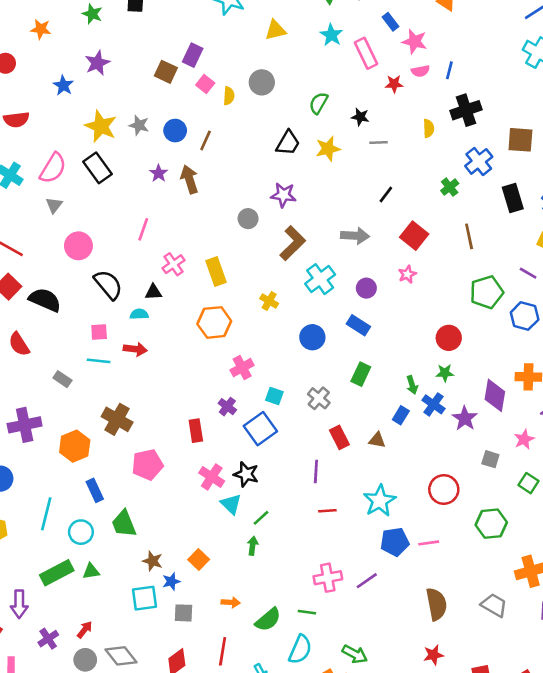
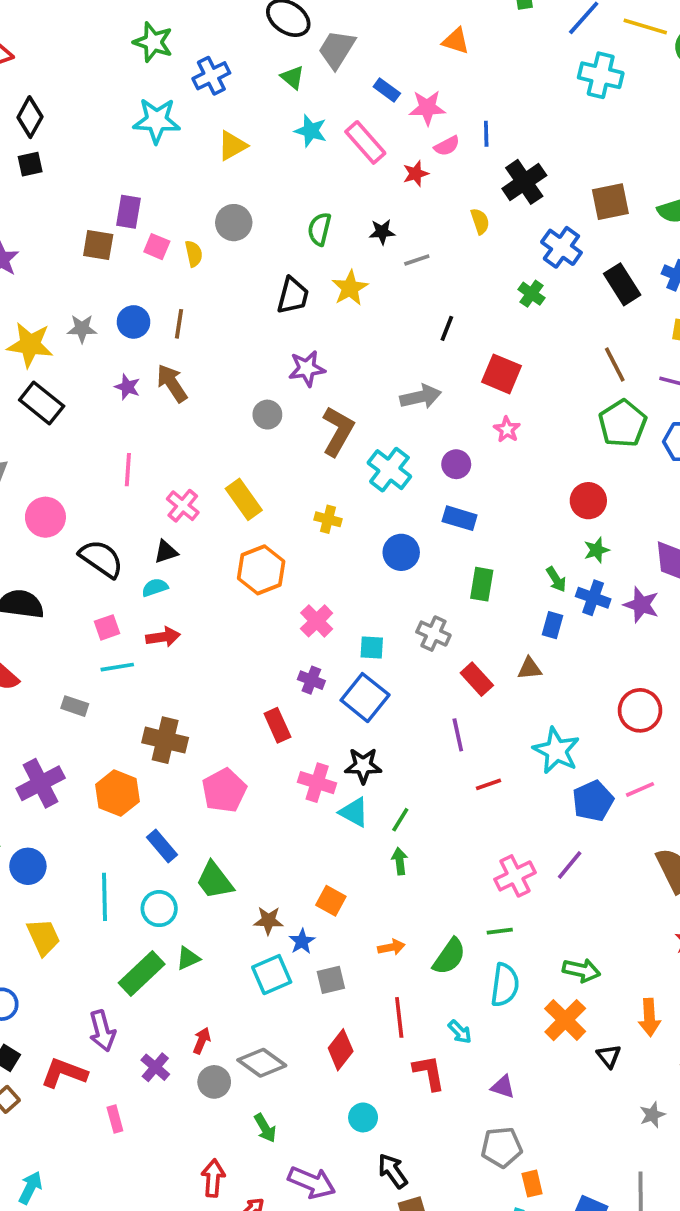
brown line: (469, 236) -> (615, 365), moved

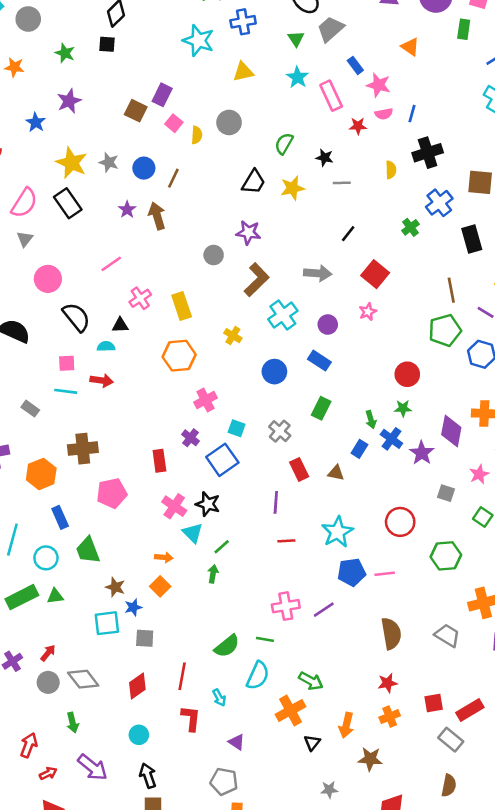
pink line: (128, 470) -> (111, 264), turned 35
brown cross: (165, 740) -> (83, 449), turned -36
orange arrow: (391, 947) -> (164, 557), moved

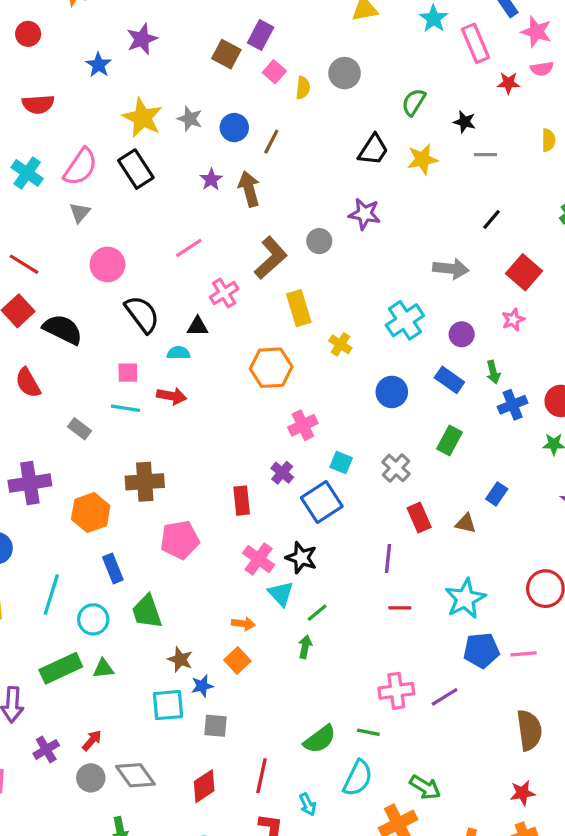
brown L-shape: (257, 280) -> (271, 258), moved
yellow rectangle: (182, 306) -> (299, 308), moved
green arrow: (371, 420) -> (493, 372), moved
blue cross: (391, 439) -> (513, 405), moved, turned 30

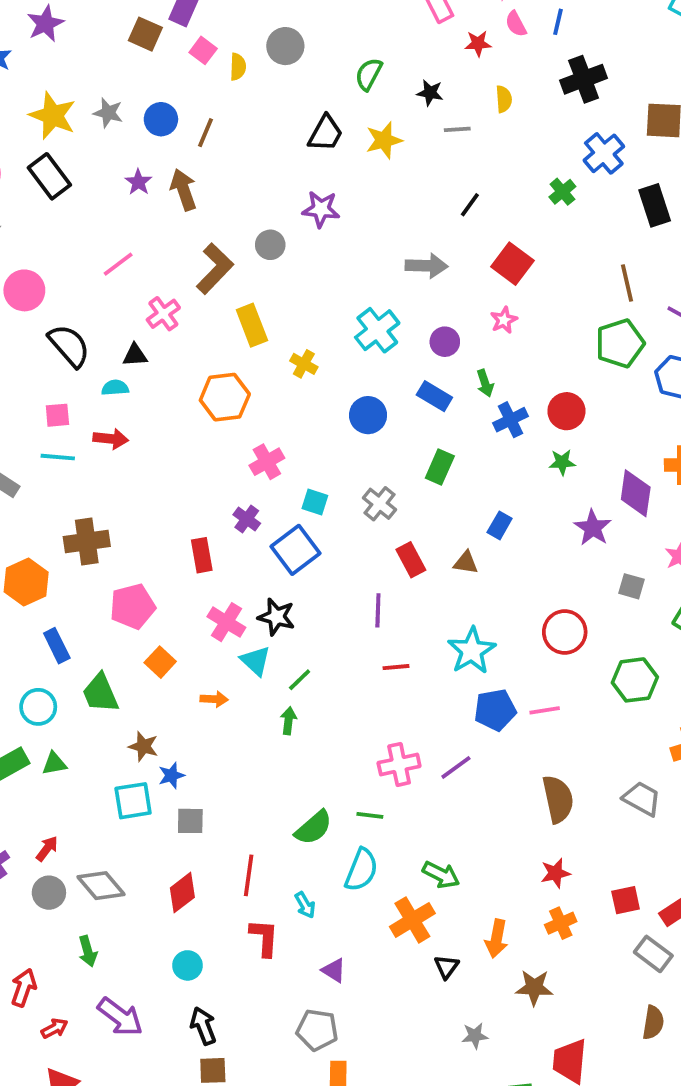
pink semicircle: (542, 69) -> (516, 24), turned 75
yellow semicircle: (548, 140) -> (504, 99), moved
orange square: (237, 660) -> (160, 662), moved

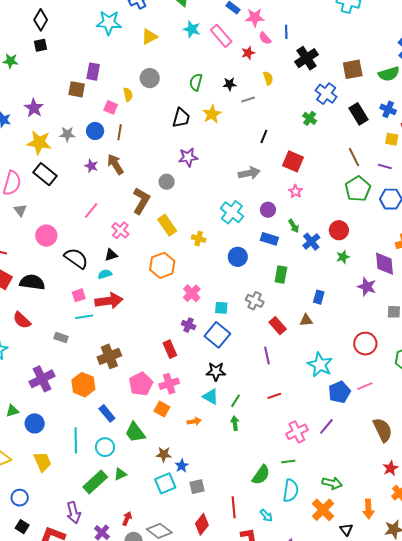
purple star: (45, 24) -> (34, 108), moved
pink square: (203, 50) -> (111, 107), moved
red arrow: (111, 439) -> (109, 301), size x1.5
pink cross: (226, 622) -> (169, 384), moved, turned -36
red line: (396, 667) -> (274, 396), moved

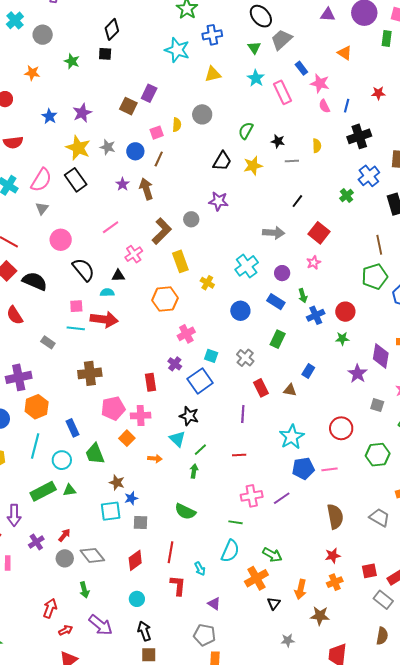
red star: (248, 53) -> (378, 93), moved
pink square: (111, 107) -> (157, 133), turned 32
orange hexagon: (83, 385) -> (37, 407), moved
green semicircle: (261, 475) -> (185, 512), moved, turned 65

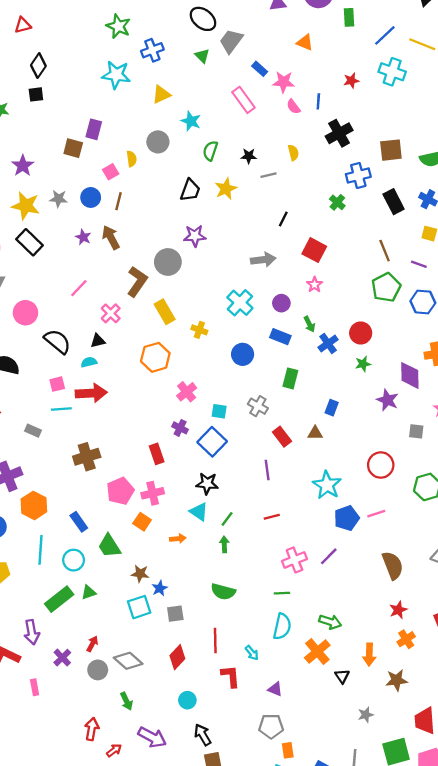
cyan star: (256, 78) -> (191, 121), moved
blue cross: (369, 176) -> (358, 176), turned 35
gray circle: (191, 219) -> (168, 262), size x1.5

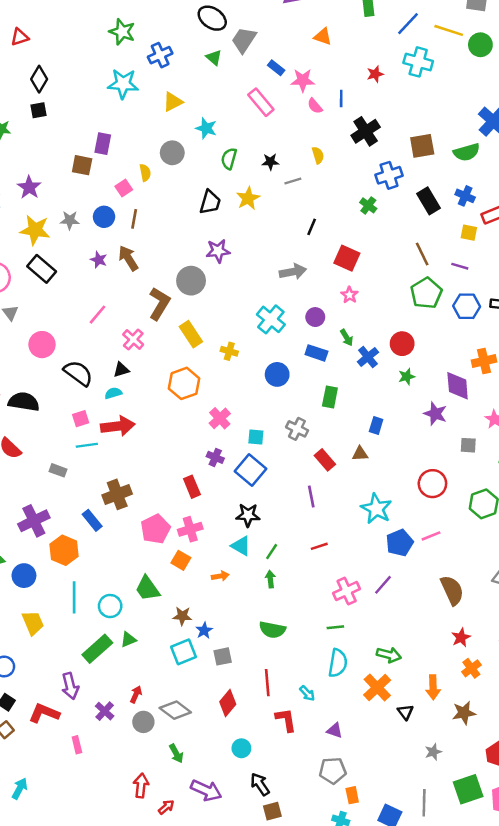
blue rectangle: (79, 522) -> (92, 520), moved

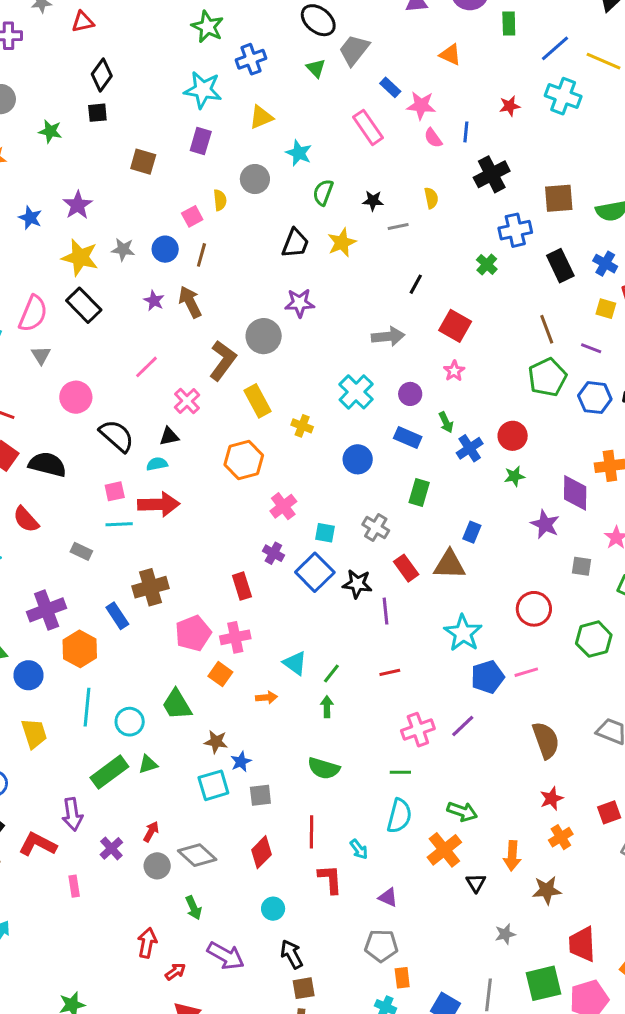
purple rectangle: (103, 144) -> (201, 141), moved
brown square: (82, 165) -> (143, 162), moved
brown triangle: (360, 454) -> (449, 565), size x1.6
black star: (248, 515) -> (357, 584), moved

